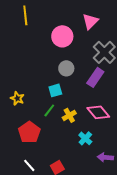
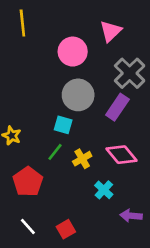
gray circle: (66, 68) -> (78, 95), size x1.5
cyan square: (55, 90) -> (63, 125), turned 32

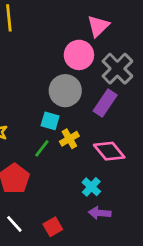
pink circle: (73, 52) -> (79, 55), moved
yellow cross: (82, 159) -> (69, 139), moved
purple arrow: (131, 216) -> (100, 213), moved

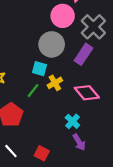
purple arrow: (100, 213) -> (79, 142), turned -126
red square: (53, 227) -> (42, 153), turned -32

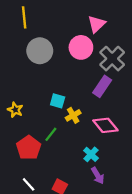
gray circle: (52, 44) -> (40, 51), moved
green line: (33, 91) -> (51, 134), moved

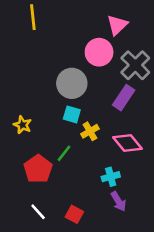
gray circle: (40, 51) -> (72, 83), moved
cyan cross: (91, 154) -> (111, 177), turned 32

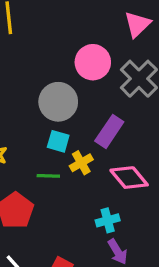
pink triangle: (117, 25) -> (137, 24), moved
purple rectangle: (124, 98) -> (109, 131), moved
green line: (64, 153) -> (48, 176), moved, turned 54

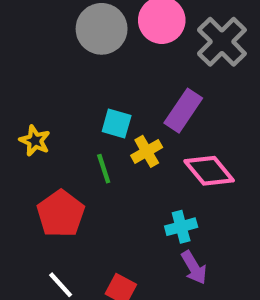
gray circle: (58, 102) -> (102, 29), moved
green line: (48, 176) -> (104, 169), turned 70

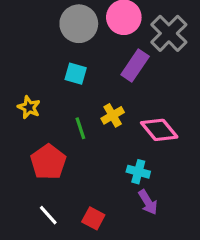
purple rectangle: (183, 111) -> (135, 66), moved
cyan square: (117, 123) -> (76, 74), moved
cyan cross: (181, 227) -> (138, 172), turned 30

